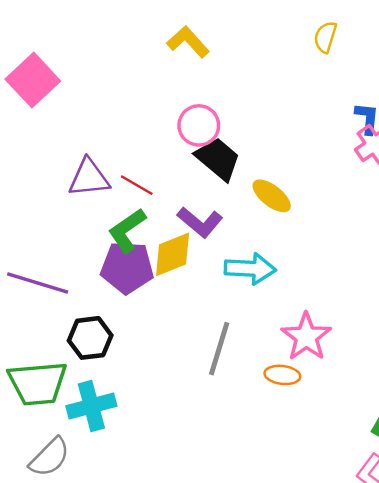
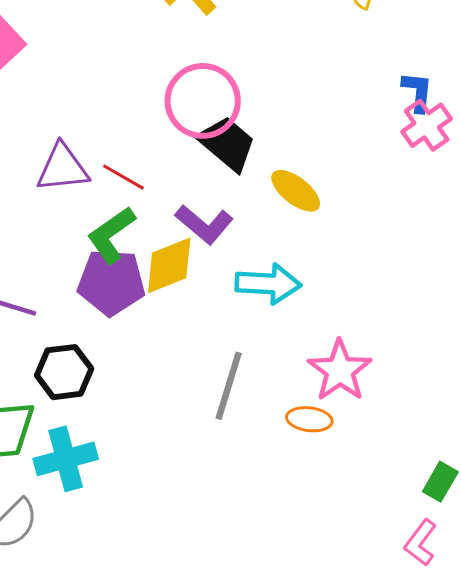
pink circle: (199, 125) -> (203, 101), size x1.4

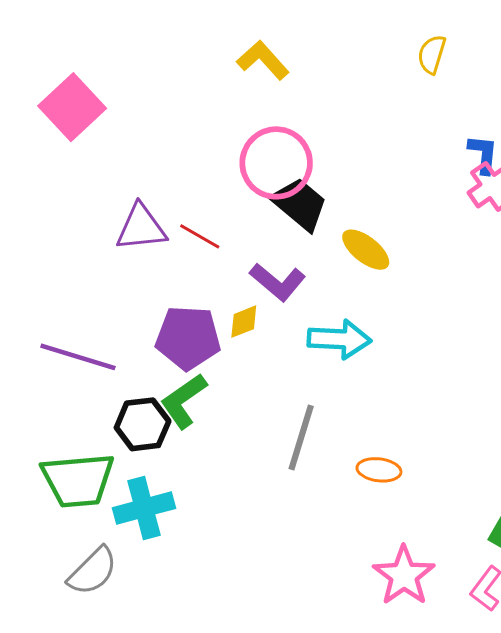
green L-shape: (111, 235) -> (184, 401), moved
yellow diamond: (169, 265) -> (244, 322), size x0.6
pink star: (340, 370) -> (404, 576), moved

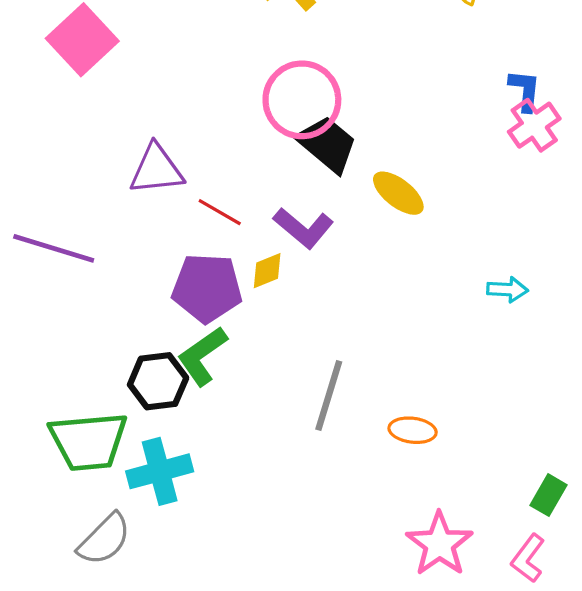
red line: (200, 236) -> (220, 212), moved
cyan arrow: (339, 339) -> (507, 290), moved, size x0.6
purple line: (78, 357) -> (54, 248), moved

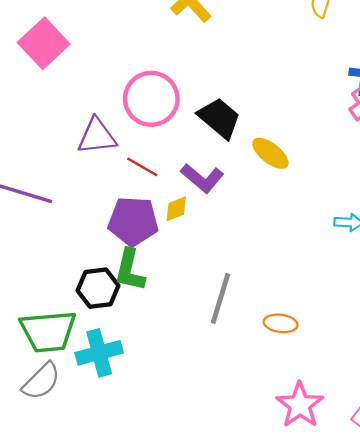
pink circle: (302, 100) -> (151, 99), moved
green L-shape: (202, 356) -> (130, 270), turned -42
gray semicircle: (104, 539) -> (41, 381), moved

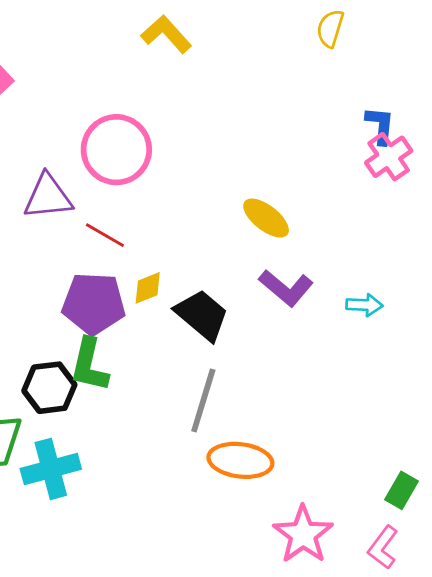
black trapezoid: (219, 118) -> (202, 315), moved
purple L-shape: (202, 178) -> (286, 288), moved
orange ellipse: (281, 323) -> (240, 460), moved, size x1.5

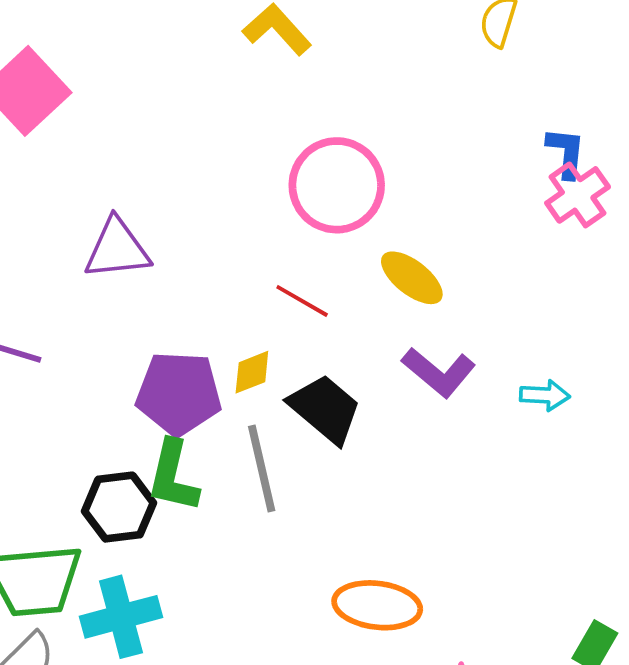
pink circle: (116, 150) -> (337, 185), moved
red line: (105, 235) -> (302, 301), moved
gray line: (203, 401) -> (262, 469), moved, turned -30

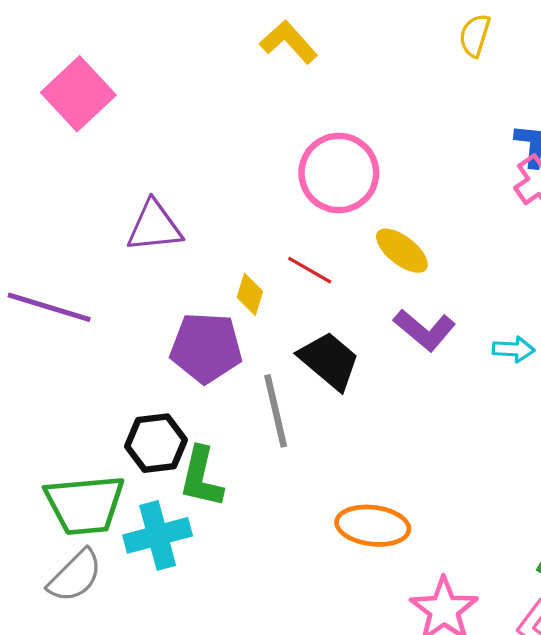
yellow diamond: (252, 372) -> (250, 294), moved, turned -51
green L-shape: (173, 476) -> (201, 477), moved

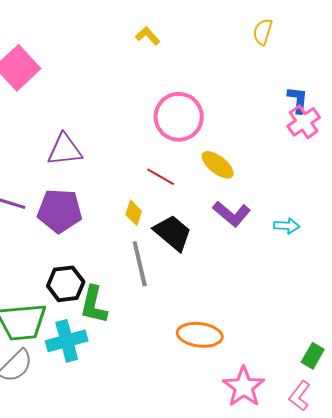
yellow L-shape: (289, 42) -> (148, 36), size x0.7
yellow diamond: (250, 294) -> (134, 213), moved
purple pentagon: (206, 348) -> (60, 211), moved

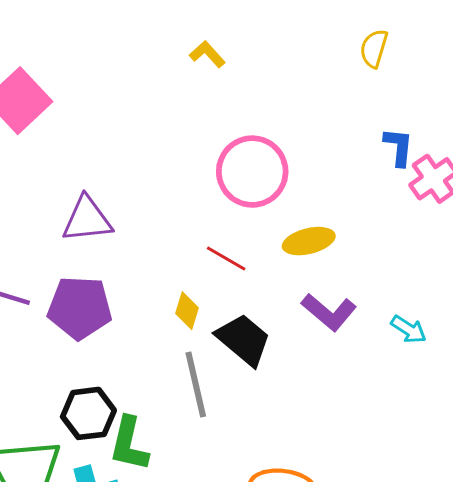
blue L-shape: (298, 100) -> (399, 147), moved
yellow ellipse: (218, 165) -> (309, 241), turned -52
cyan arrow: (287, 226) -> (409, 329), turned 30

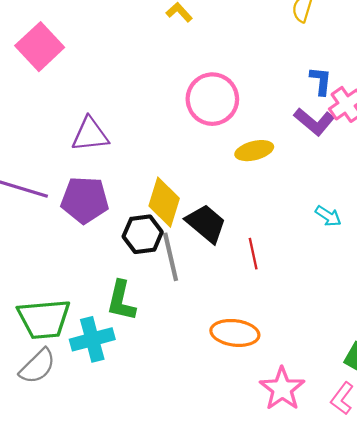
red line: (226, 258) -> (253, 254), moved, turned 48
yellow diamond: (187, 311) -> (164, 202), size x1.8
purple L-shape: (329, 312) -> (314, 122), moved
black hexagon: (88, 413) -> (143, 234), moved

